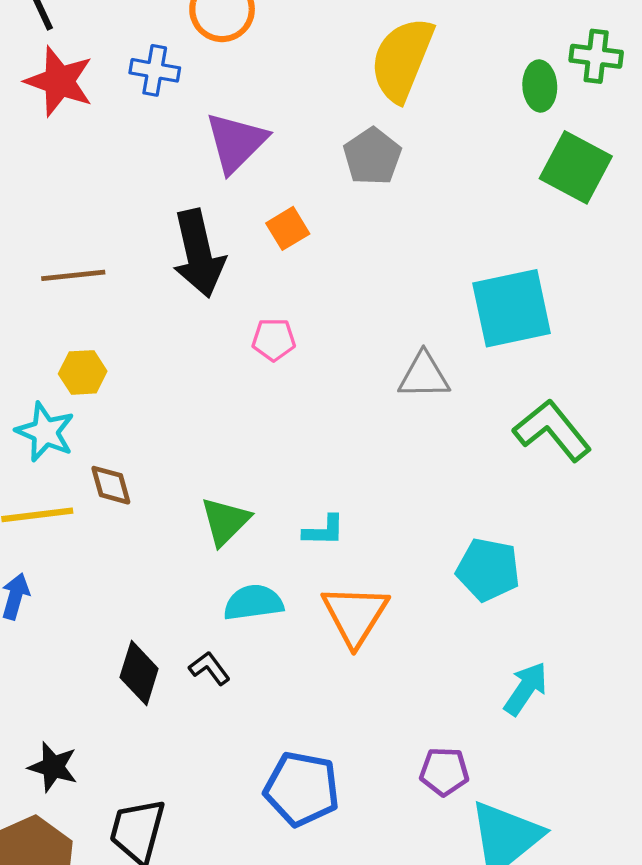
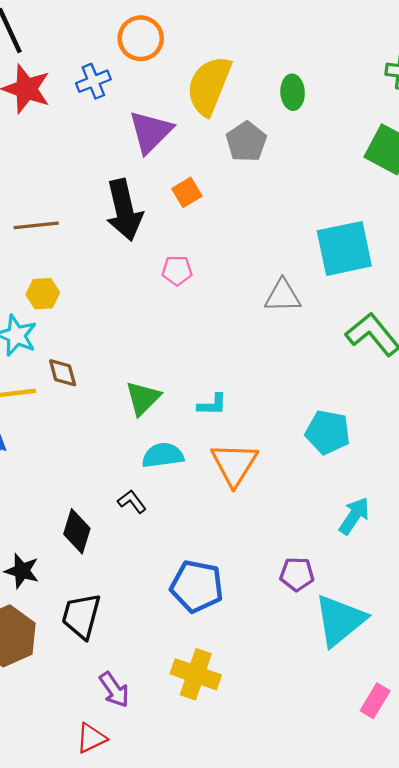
yellow semicircle: (402, 59) -> (209, 86), moved
blue cross: (155, 70) -> (93, 81), turned -32
green ellipse: (540, 86) -> (293, 92), moved
black diamond: (139, 673) -> (77, 531), moved

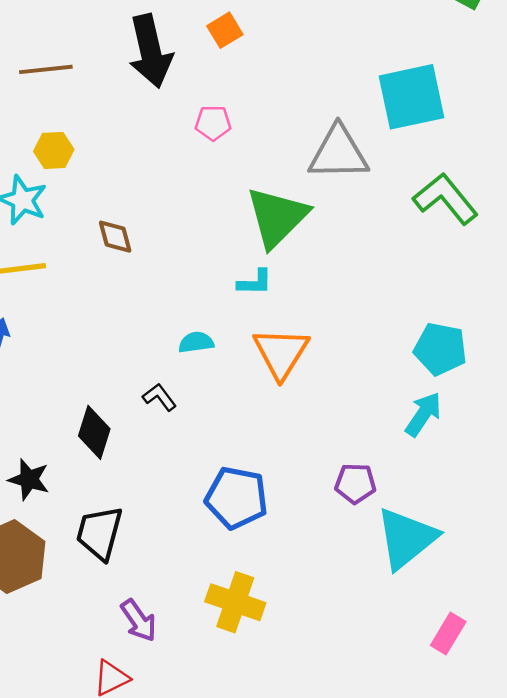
gray triangle: (283, 296) -> (338, 153), size x1.4
brown diamond: (63, 373) -> (115, 237), moved
green triangle: (143, 398) -> (277, 217), moved, size x1.5
cyan pentagon: (328, 432) -> (440, 349), moved
cyan semicircle: (163, 455) -> (196, 342), size x0.7

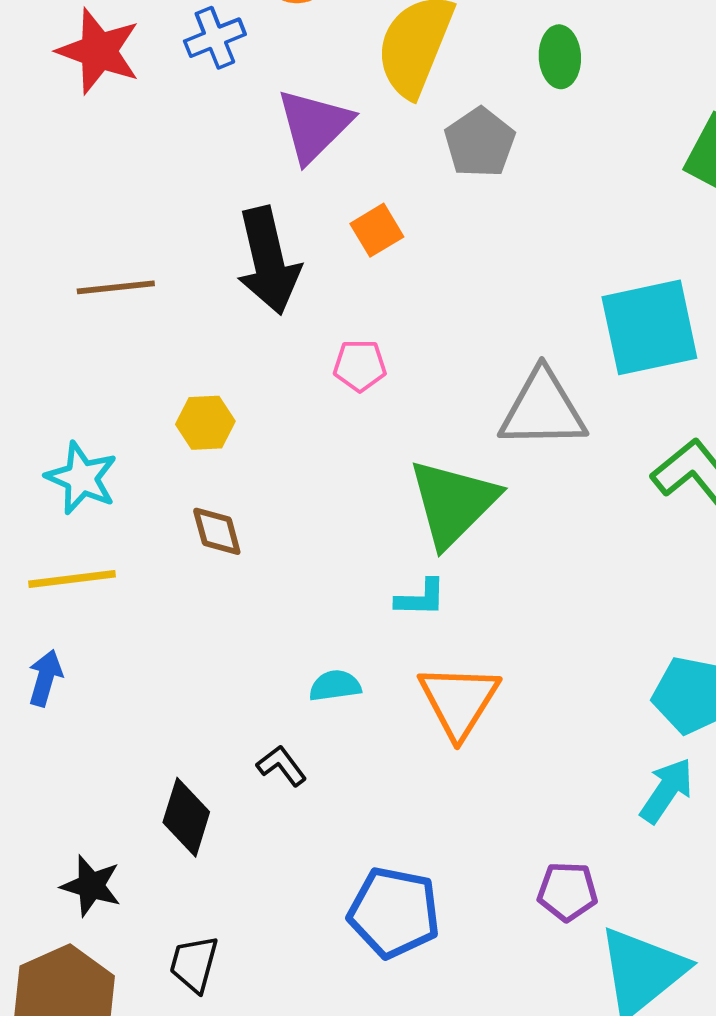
yellow hexagon: (54, 150) -> (205, 423), moved
black trapezoid: (99, 533) -> (194, 964), size x0.7

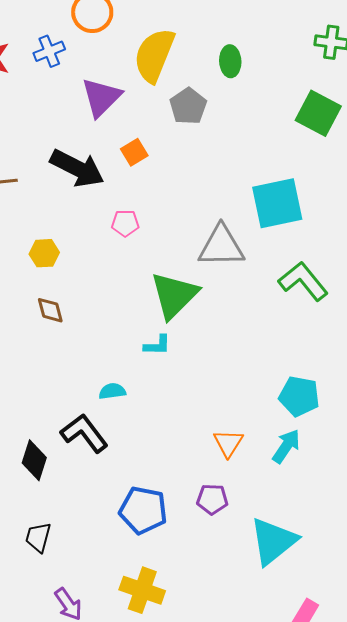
black arrow: (268, 261) -> (77, 168), turned -50
orange triangle: (459, 701) -> (228, 443), moved, size x0.7
black L-shape: (282, 766) -> (84, 433), size x1.8
purple pentagon: (567, 891) -> (212, 499), moved

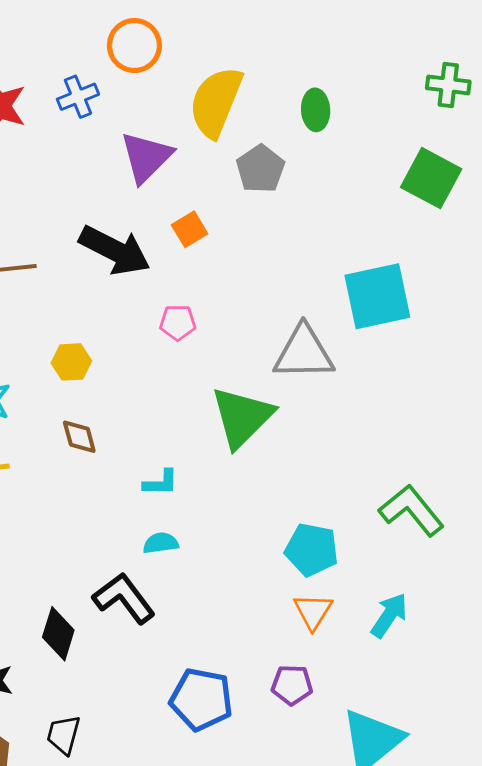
green L-shape: (303, 281) -> (411, 510), moved
cyan L-shape: (157, 345) -> (161, 483), moved
cyan pentagon: (299, 396) -> (312, 550), moved

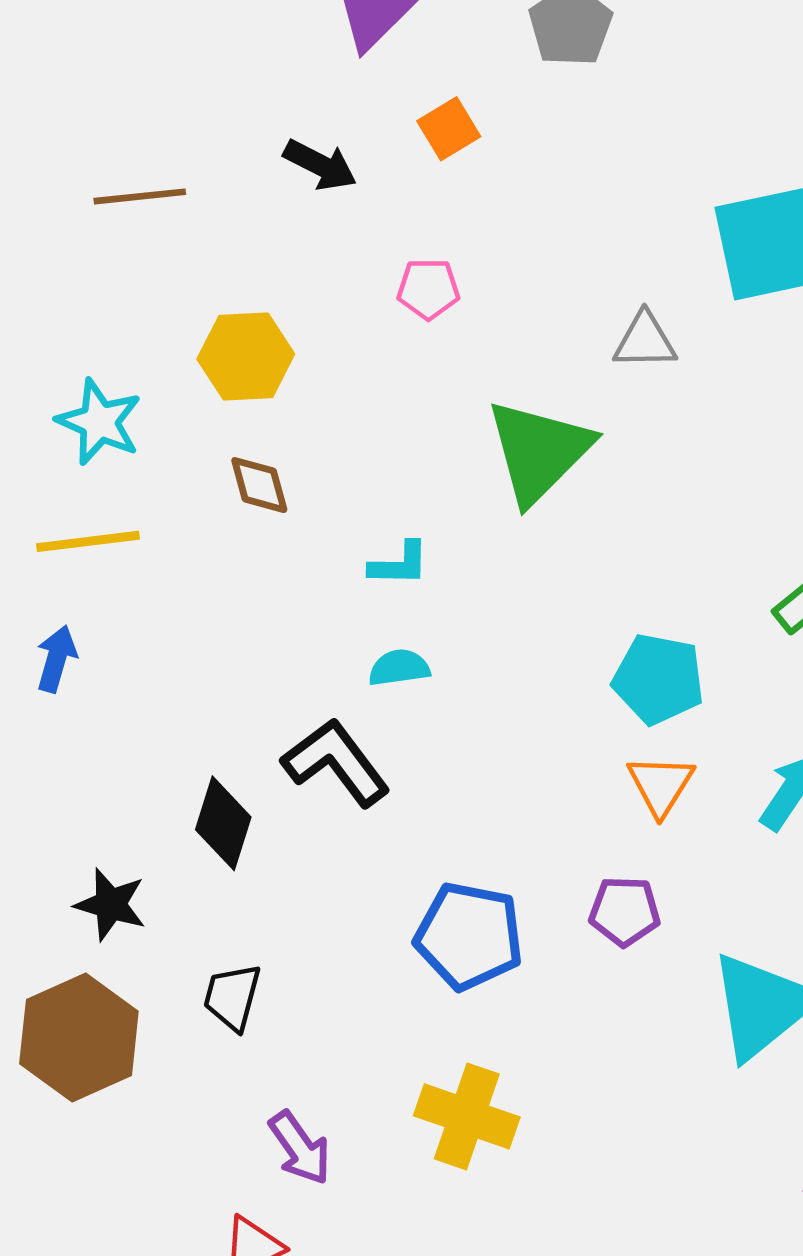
black arrow: (115, 250) -> (320, 165), size x0.6
gray triangle: (304, 353) -> (645, 341), size x0.6
yellow hexagon: (71, 362) -> (246, 357), size x1.4

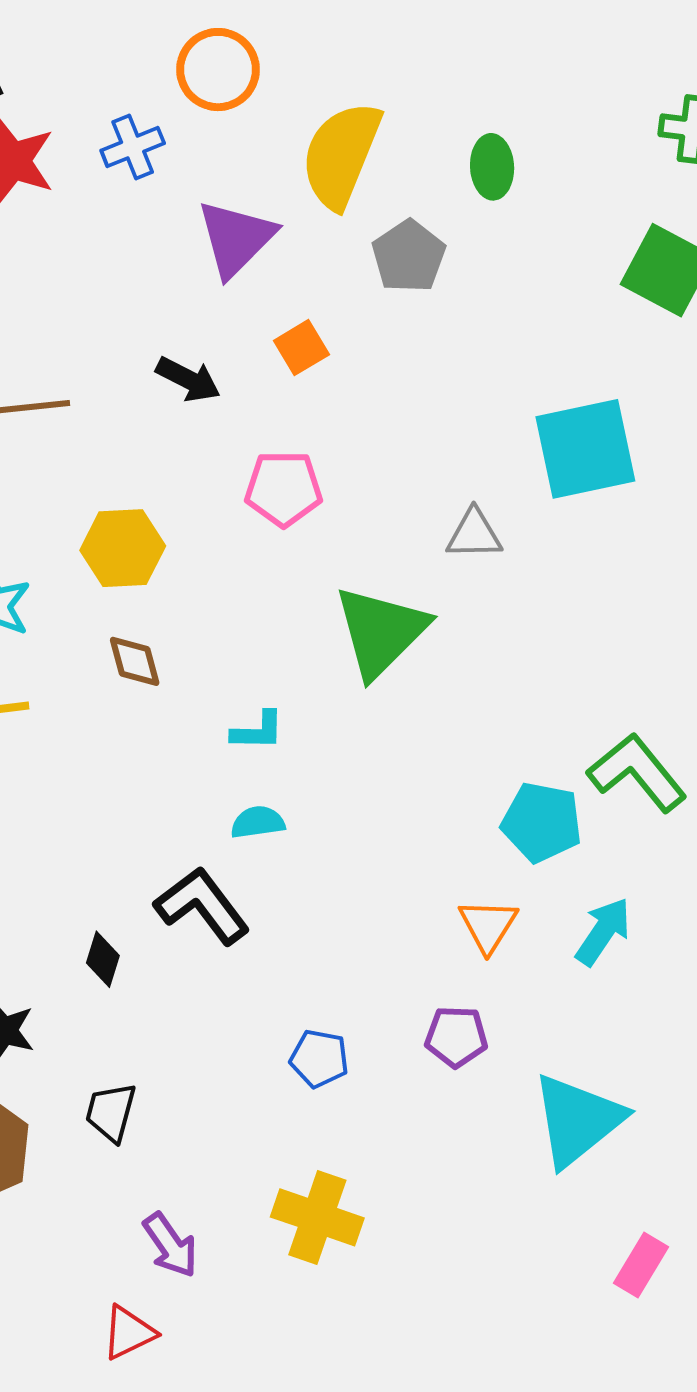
pink pentagon: (428, 289) -> (284, 489), size x1.4
cyan pentagon: (658, 679) -> (542, 822), moved
black diamond: (223, 823) -> (103, 959), size x0.7
blue pentagon: (469, 936) -> (319, 1059), size x0.6

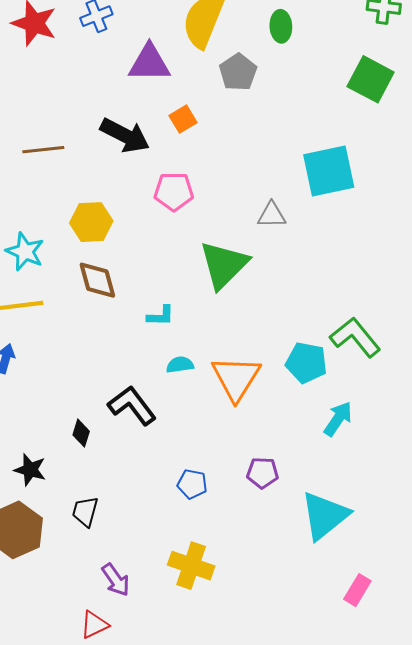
purple triangle: (236, 238) -> (149, 63), turned 45
black arrow: (188, 379) -> (125, 135), size x1.5
brown diamond: (135, 661) -> (97, 280), size x1.4
cyan semicircle: (258, 822) -> (180, 365), moved
orange triangle: (488, 925) -> (236, 378), moved, size x1.6

